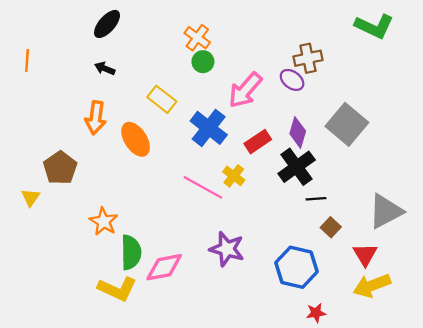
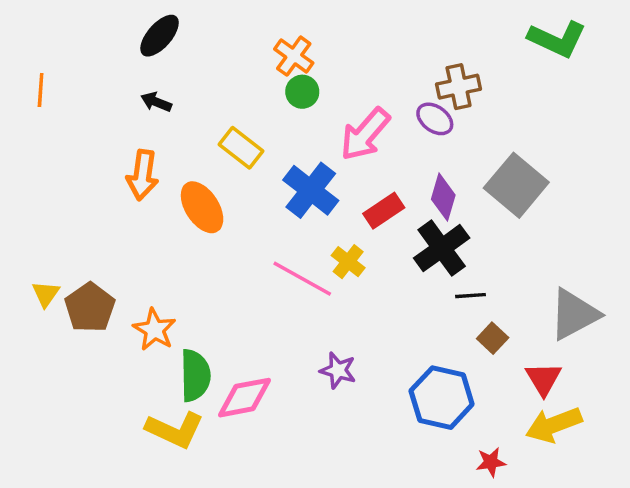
brown pentagon: (60, 168) -> (90, 308), moved
purple star: (227, 249) -> (338, 370), size x0.7
red star: (316, 313) -> (491, 462), moved

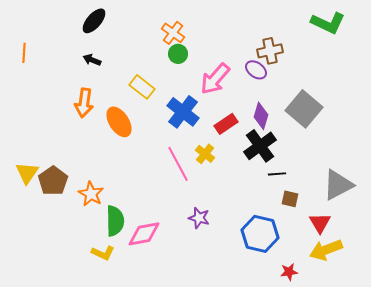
pink line: (302, 279) -> (178, 164), turned 33
yellow triangle: (46, 294) -> (27, 173), size x1.4
brown square: (493, 338) -> (290, 199), turned -30
yellow L-shape: (175, 430) -> (103, 253), size x0.7

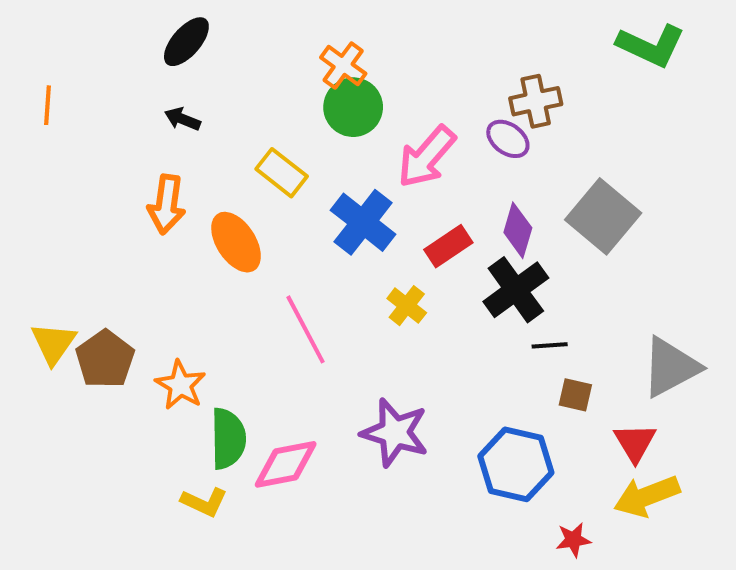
green circle: (178, 54) -> (353, 107), size x1.5
pink line: (178, 164) -> (305, 329), moved
purple star: (199, 218) -> (395, 433), size x1.6

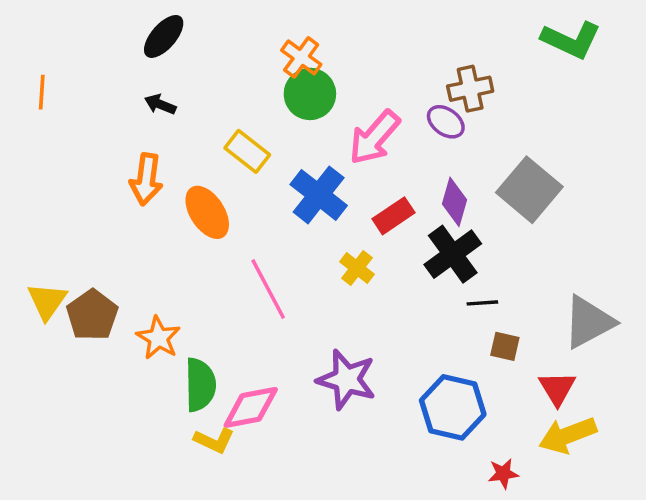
yellow L-shape: (204, 502) -> (214, 440), moved

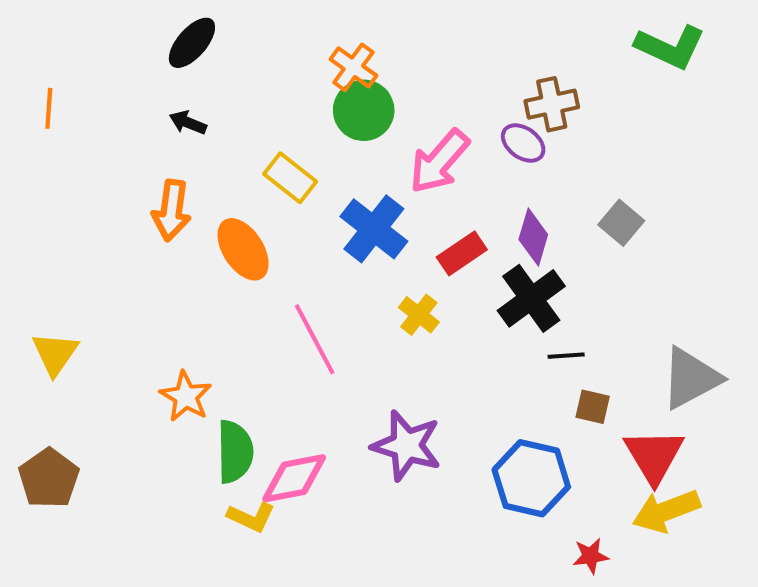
gray square: (529, 190) -> (621, 223), size x0.6
brown pentagon: (92, 315) -> (49, 478), moved
red triangle: (557, 388) -> (654, 456), size x1.4

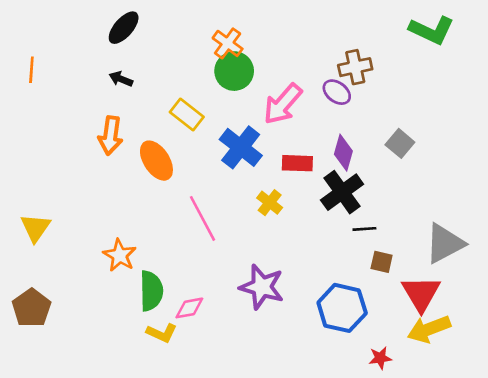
red rectangle: (462, 253) -> (297, 163), turned 36
pink diamond: (294, 478) -> (189, 308), size x0.7

